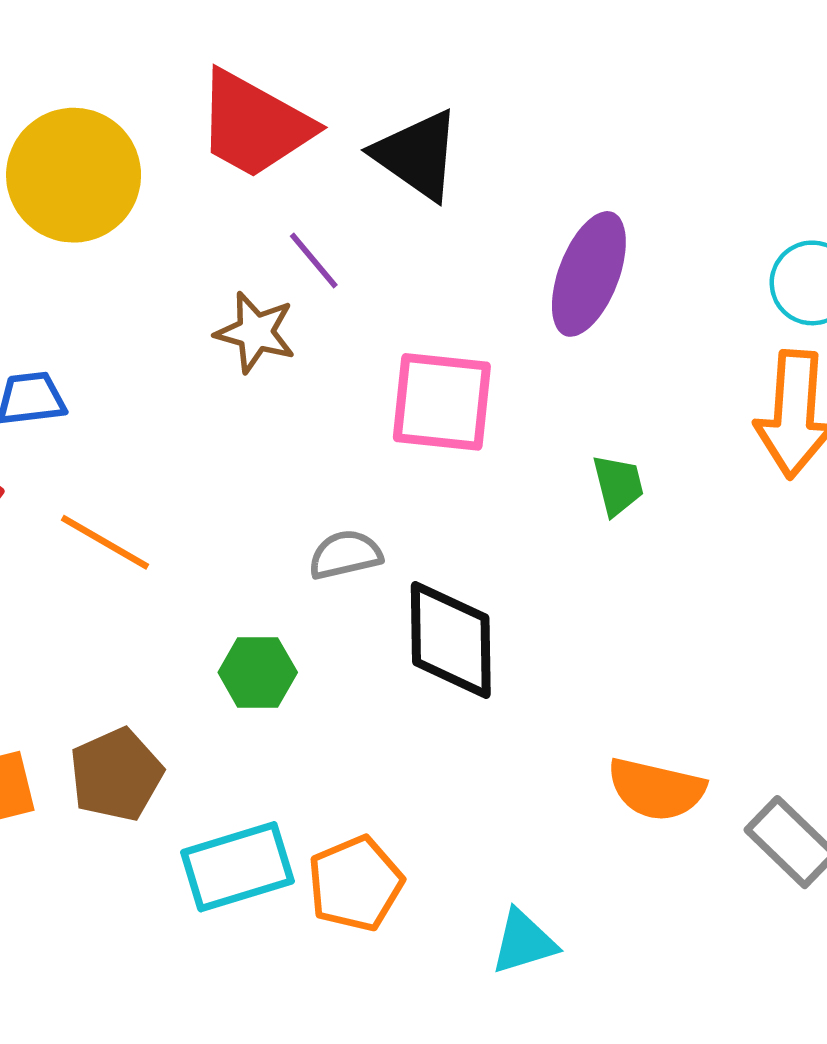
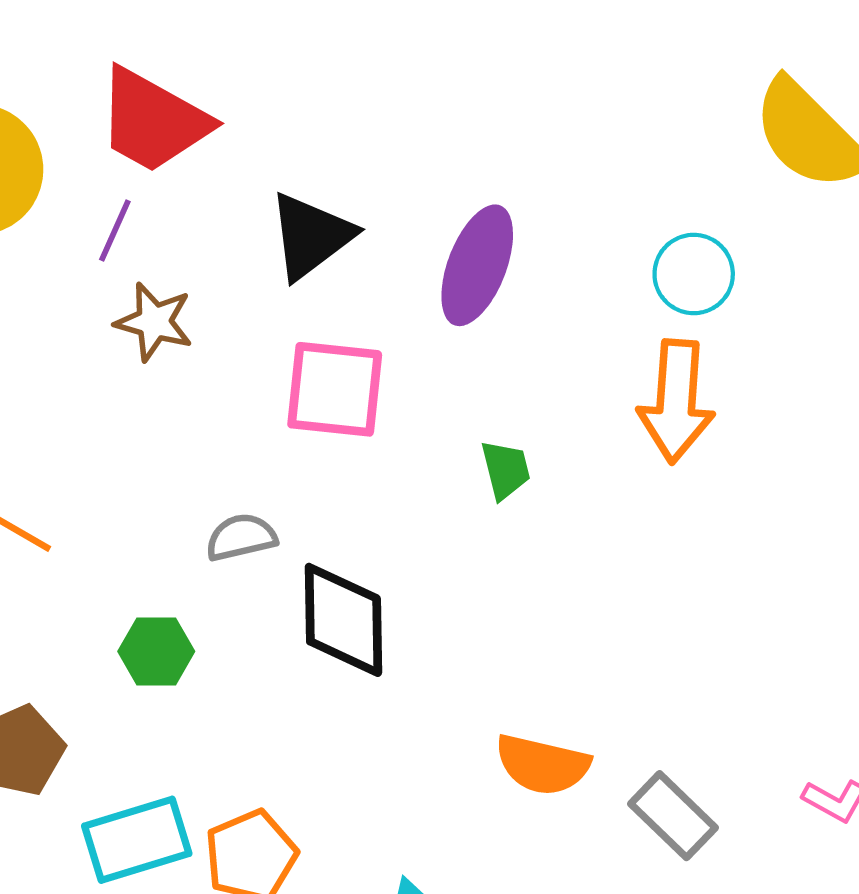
black triangle: (417, 155) -> (311, 236), moved, turned 48
purple line: (314, 260) -> (115, 230), moved, turned 64

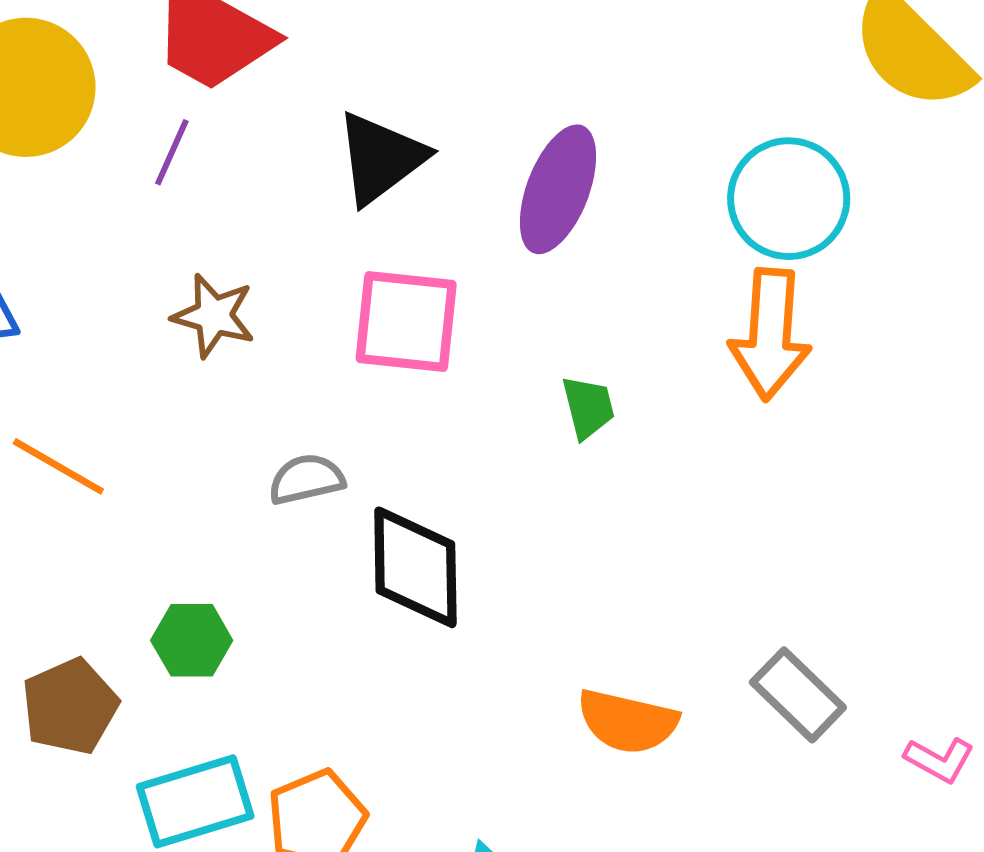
cyan circle: (694, 274) -> (789, 199), size x1.4
brown star: (154, 322) -> (214, 316), moved
green hexagon: (156, 651) -> (192, 640), moved
gray rectangle: (673, 816) -> (798, 695), moved

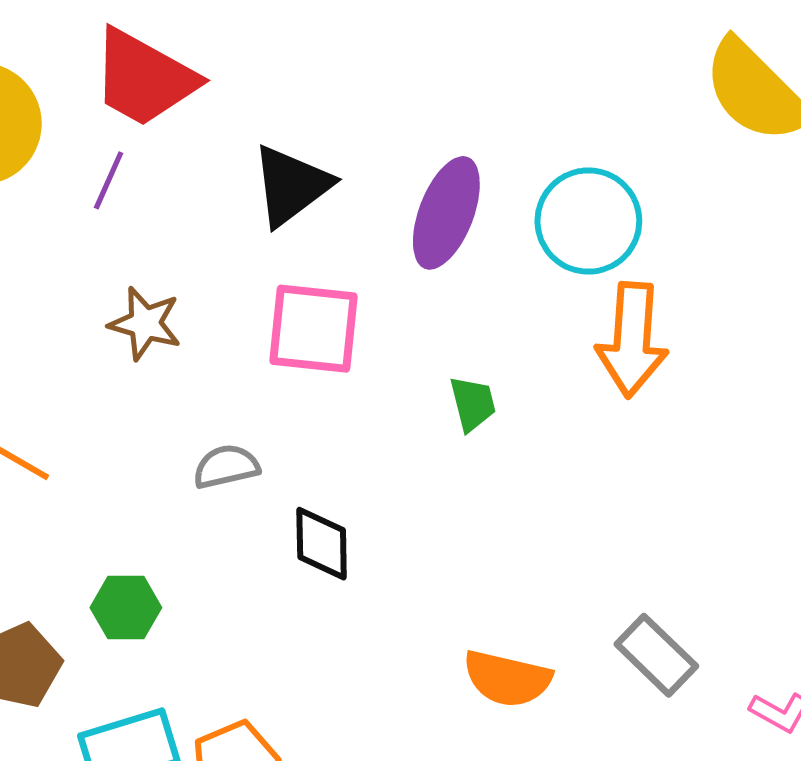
cyan circle: (789, 199) -> (588, 221), moved
black diamond: (415, 567) -> (322, 544), size x0.7

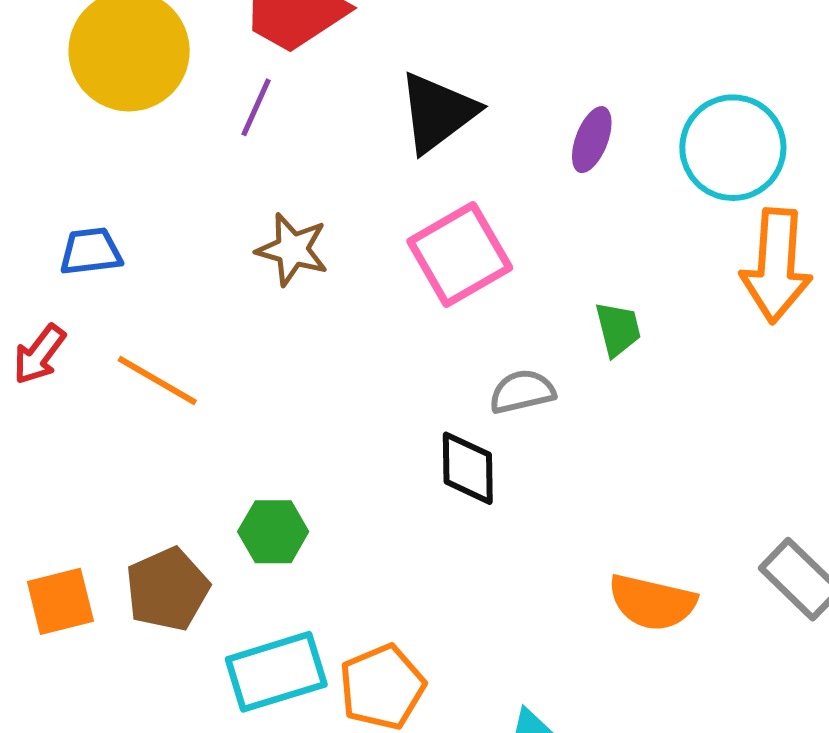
purple ellipse: (446, 213) -> (592, 140), size x0.6
pink square: (313, 329) -> (460, 255), turned -36
gray semicircle: (226, 467) -> (522, 392), moved

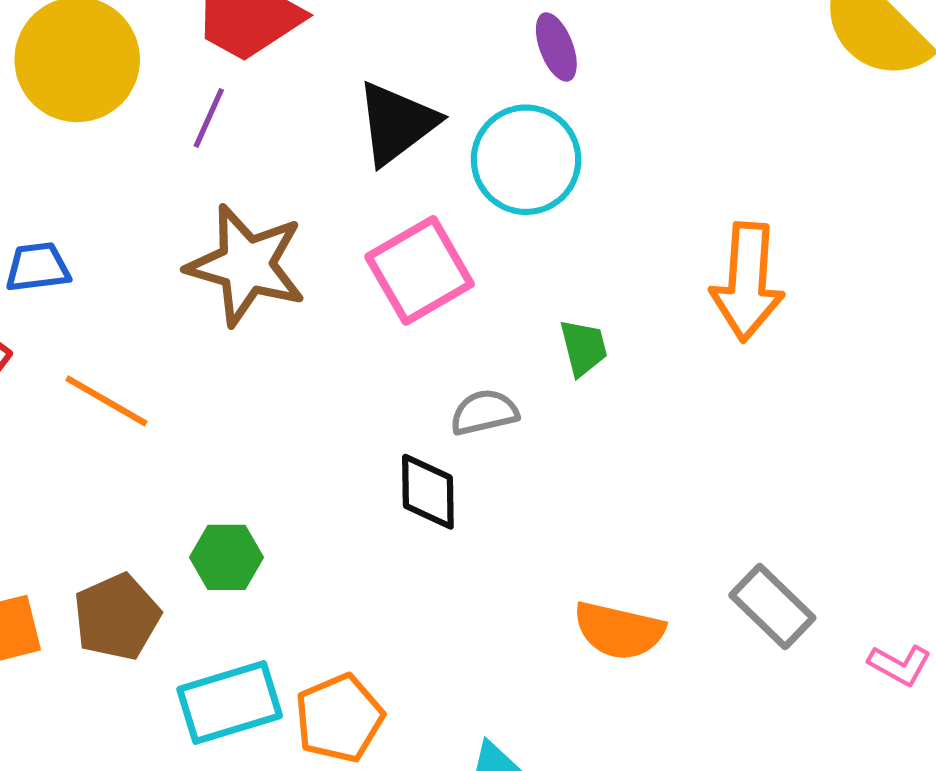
purple ellipse: (592, 140) -> (556, 47), moved, turned -42
cyan circle: (733, 148) -> (526, 160), moved
brown star: (292, 249) -> (246, 265), size x1.6

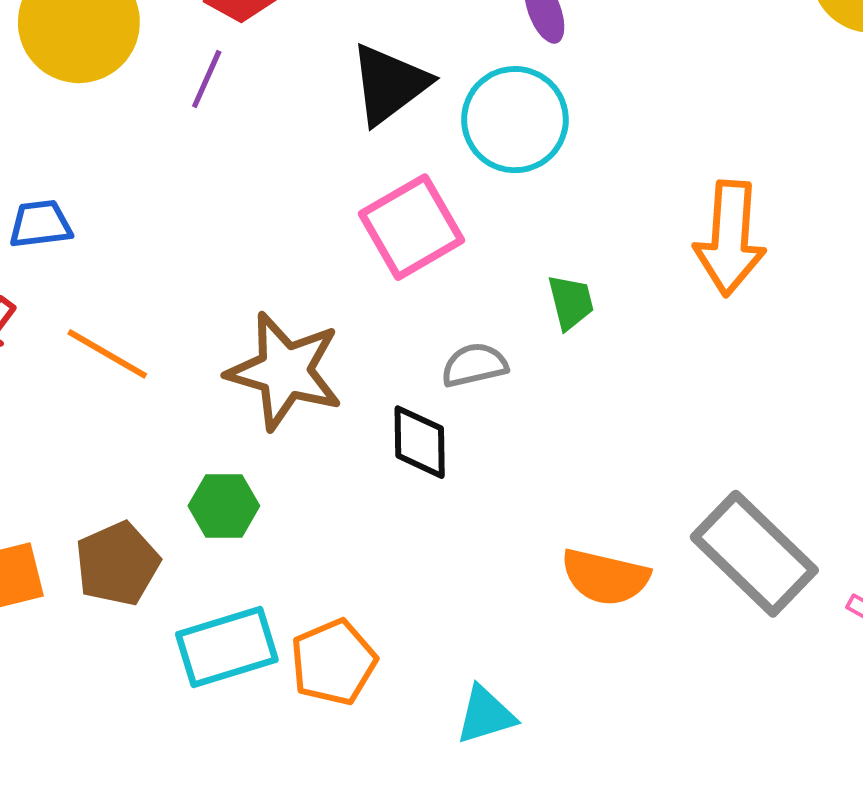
brown star: (246, 265) -> (285, 371), moved
gray rectangle: (772, 606) -> (754, 554), size x1.5

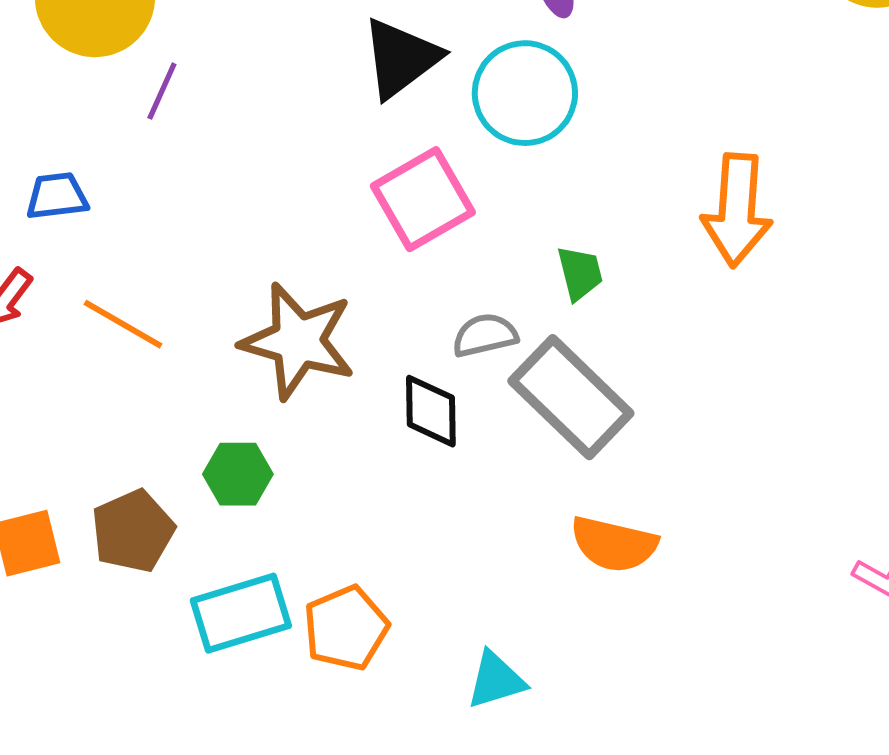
purple line: (207, 79) -> (162, 91), moved
gray rectangle: (754, 554) -> (571, 397), moved

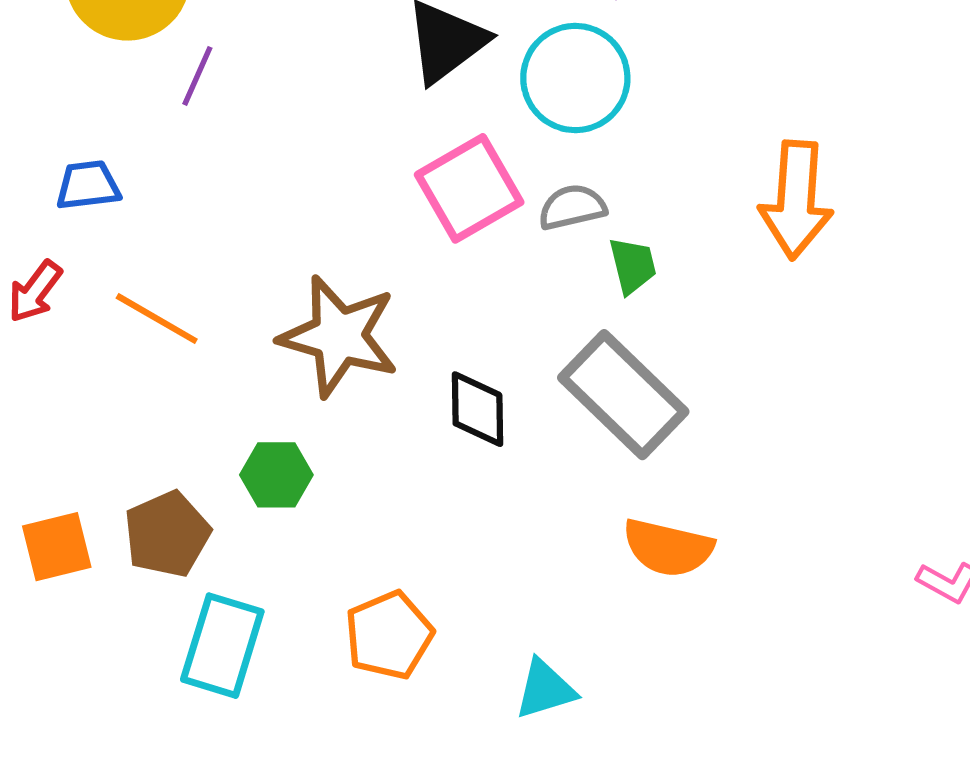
gray semicircle: (485, 335) -> (572, 207), moved
cyan rectangle: (241, 613) -> (222, 646), moved, turned -56

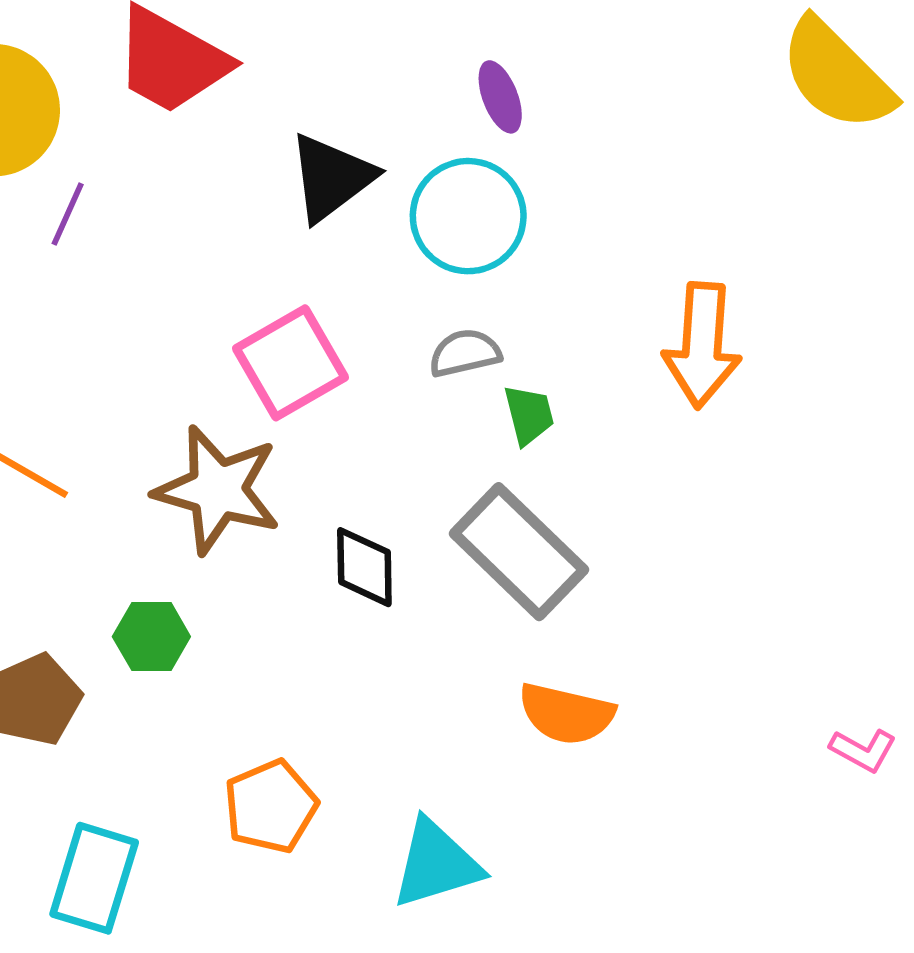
pink square: (469, 188) -> (290, 363), moved
cyan rectangle: (222, 646) -> (94, 878), moved
cyan triangle: (545, 689) -> (436, 864), size x1.4

